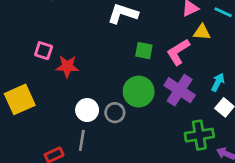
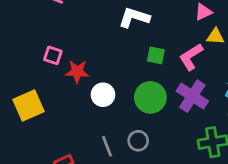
white circle: (87, 110) -> (103, 95), moved
gray circle: (115, 113) -> (138, 141), moved
gray line: (82, 140) -> (107, 146), moved, turned -30

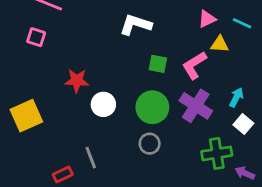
pink square: (53, 55) -> (36, 37), moved
gray circle: (138, 141) -> (150, 144), moved
gray line: (107, 146) -> (91, 158), moved

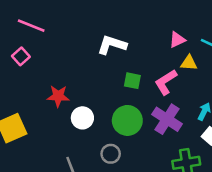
pink square: (36, 37) -> (21, 56), turned 30
gray circle: (150, 144) -> (111, 154), moved

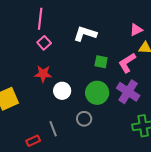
pink line: (31, 26) -> (40, 19), moved, turned 75
pink square: (21, 56) -> (44, 43), moved

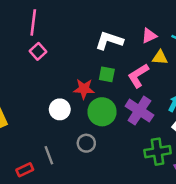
white L-shape: (85, 34) -> (109, 41), moved
red star: (43, 74) -> (84, 89), moved

